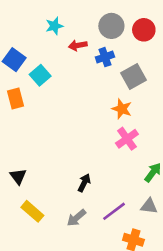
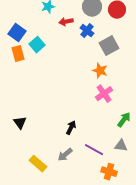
blue cross: (105, 57) -> (87, 31), turned -32
orange rectangle: (15, 99) -> (18, 54), moved
yellow rectangle: (32, 211) -> (38, 164), moved
purple line: (114, 211) -> (94, 150), turned 66

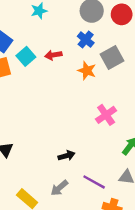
red arrow: (66, 22) -> (53, 55), moved
orange star: (100, 71) -> (87, 71), moved
black arrow: (71, 128) -> (67, 156), turned 48

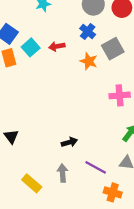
pink cross: (106, 115) -> (120, 95), moved, turned 30
gray arrow: (59, 188) -> (63, 173), turned 126

